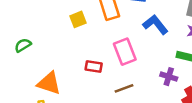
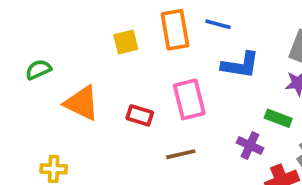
blue L-shape: (155, 25) -> (240, 65), turned 130
orange triangle: (49, 83) -> (82, 103), moved

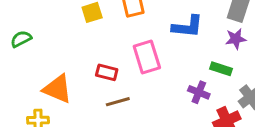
orange triangle: (82, 103) -> (57, 89), moved
brown line: (181, 154) -> (118, 102), moved

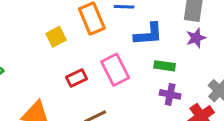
green rectangle: (221, 69) -> (165, 66), moved
red rectangle: (107, 72) -> (77, 78), moved, turned -30

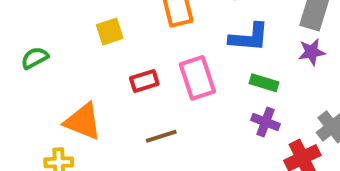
yellow square: (56, 37) -> (110, 31), moved

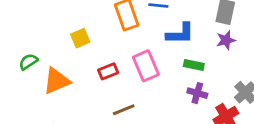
orange triangle: (83, 121) -> (57, 81), moved, turned -40

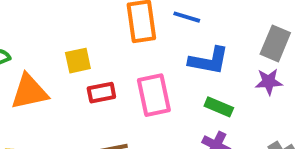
yellow square: (80, 38) -> (78, 61), moved

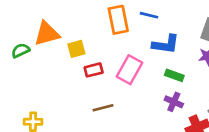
orange triangle: (29, 92) -> (47, 34), moved
pink rectangle: (154, 95) -> (129, 70), turned 44

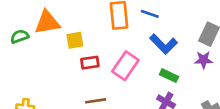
blue L-shape: (166, 44) -> (164, 44), turned 32

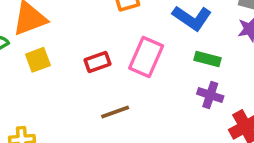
yellow square: (75, 40) -> (38, 60), moved

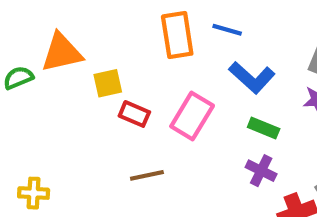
yellow square: (38, 60) -> (108, 83), moved
red rectangle: (97, 62) -> (134, 114), turned 35

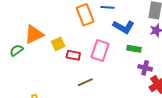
purple cross: (261, 171) -> (145, 68), moved

